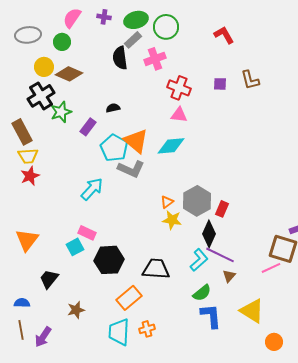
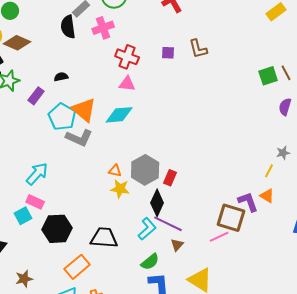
cyan arrow: (92, 189) -> (37, 174), moved
orange triangle: (167, 202) -> (115, 171), turned 48

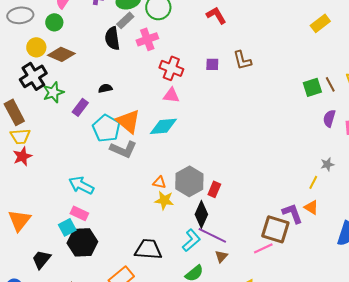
cyan arrow: (37, 174) -> (81, 185), turned -105
black hexagon: (57, 229) -> (82, 242), moved

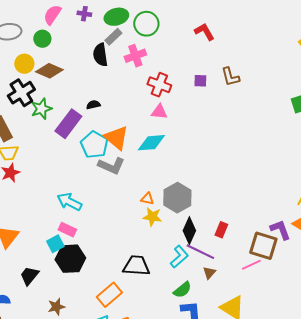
purple rectangle: (80, 107) -> (68, 124), size x1.6
red rectangle: (214, 189) -> (221, 230), moved

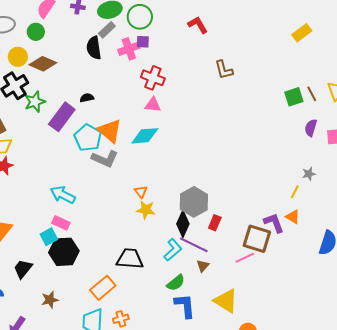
purple square: (200, 81) -> (143, 42), moved
gray hexagon: (177, 198) -> (194, 202), moved
orange triangle: (147, 199) -> (141, 192), turned 40

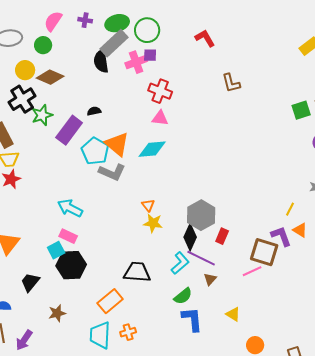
gray rectangle: (107, 30) -> (114, 43), size x1.6
yellow line: (295, 192) -> (290, 209), moved
yellow triangle: (226, 301) -> (233, 314), size x0.6

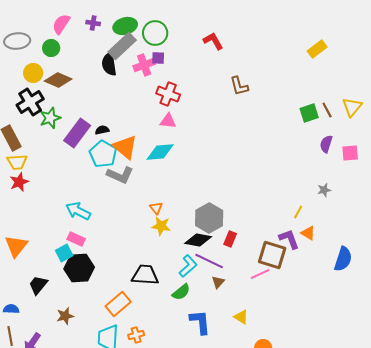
black semicircle: (94, 111) -> (102, 130), moved
black diamond: (190, 237) -> (198, 240), turned 76
green semicircle: (183, 296) -> (181, 292), moved

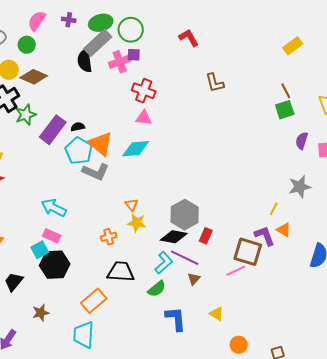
brown line: (327, 110) -> (286, 91), moved
gray star: (324, 190) -> (300, 187), size x1.6
orange cross: (136, 335) -> (109, 237), moved

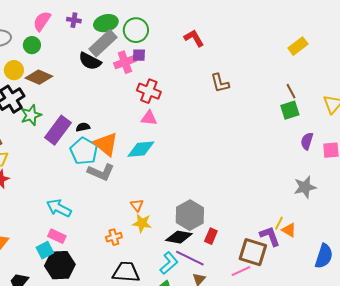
black semicircle: (85, 61) -> (90, 61), turned -55
yellow line: (274, 209) -> (279, 223), moved

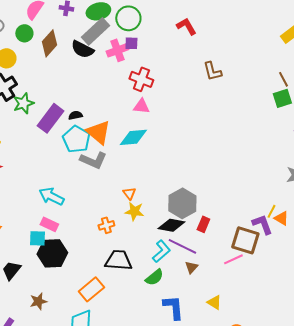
brown diamond: (39, 77) -> (49, 43), moved, turned -72
cyan square: (45, 250) -> (37, 238), turned 30

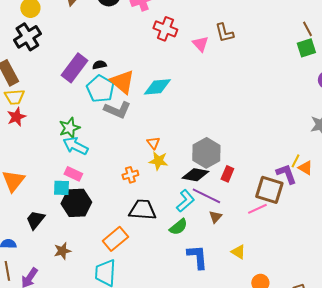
brown L-shape: (212, 71) -> (224, 33), moved
green star: (23, 103) -> (69, 128), moved
pink triangle: (141, 106) -> (200, 44), moved, turned 42

